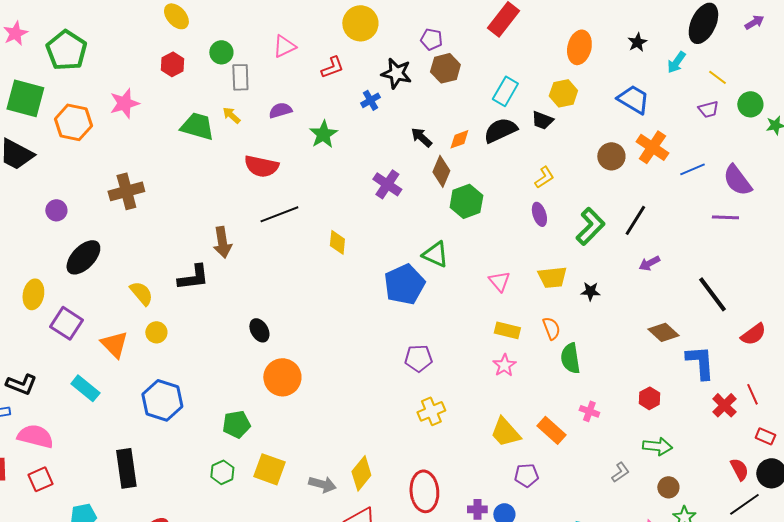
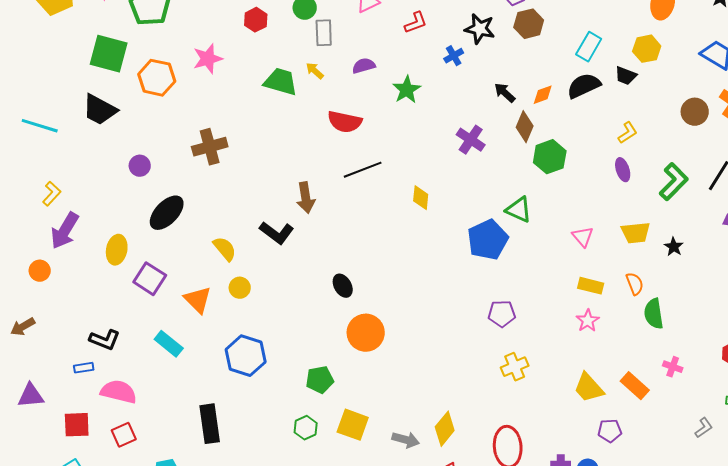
black L-shape: (193, 277) -> (277, 233), turned 44
black star: (590, 291) -> (674, 247), turned 30

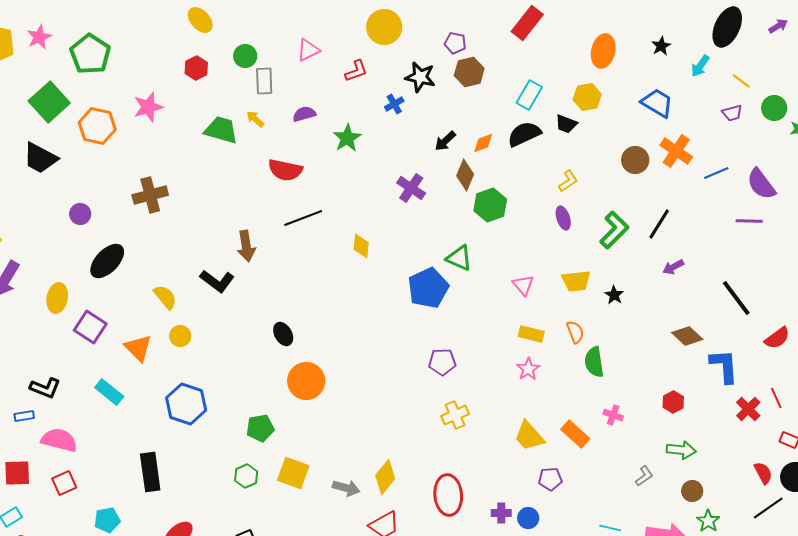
green square: (109, 54) -> (49, 102), turned 33
black arrow: (505, 93) -> (445, 141), turned -85

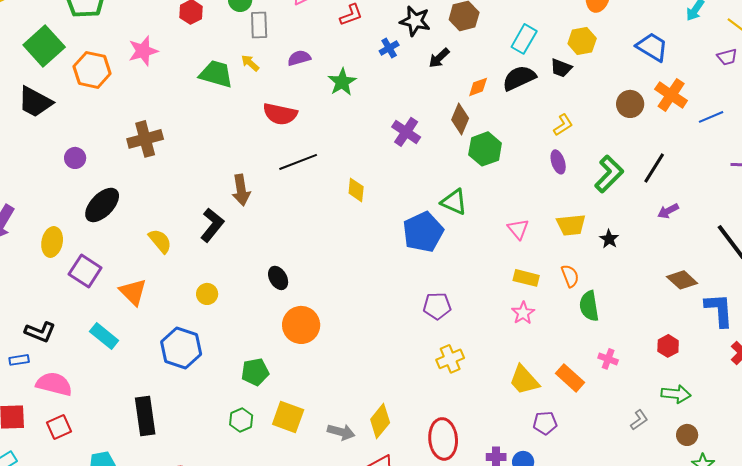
black arrow: (445, 141) -> (439, 58), moved
black L-shape: (217, 281) -> (212, 225), turned -88
yellow circle: (180, 336) -> (207, 294), moved

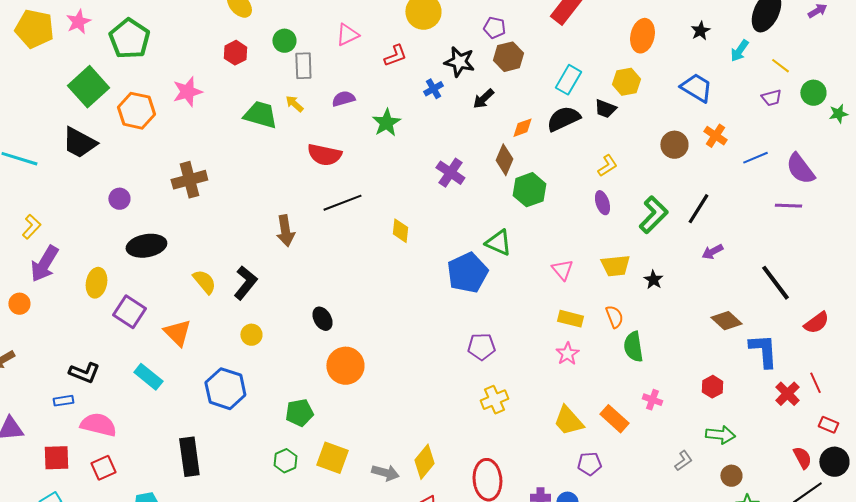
orange cross: (671, 95) -> (715, 136), size x0.7
black ellipse: (102, 205) -> (146, 246), turned 36
black L-shape: (212, 225) -> (245, 283), moved

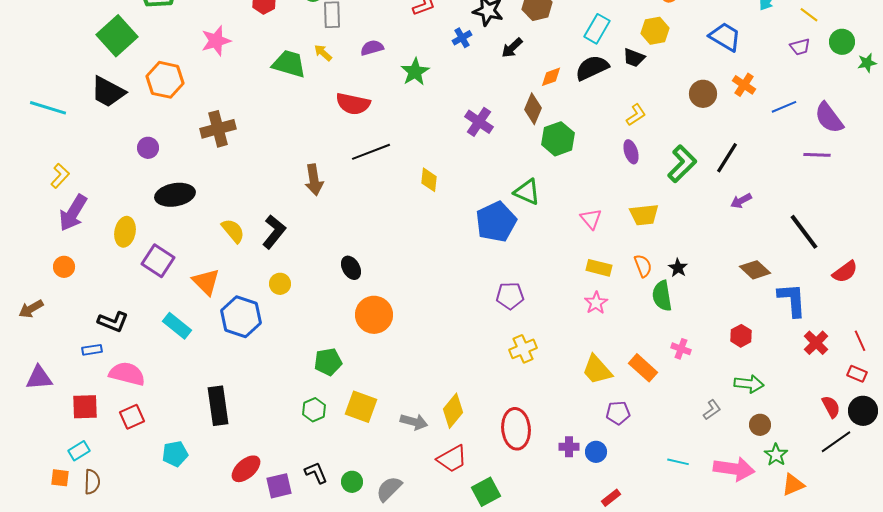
orange hexagon: (136, 111) -> (165, 80), moved
black star: (653, 280) -> (678, 268), moved
orange circle: (19, 304) -> (64, 267), moved
red line: (815, 383) -> (860, 341), moved
blue hexagon: (225, 389) -> (241, 317), moved

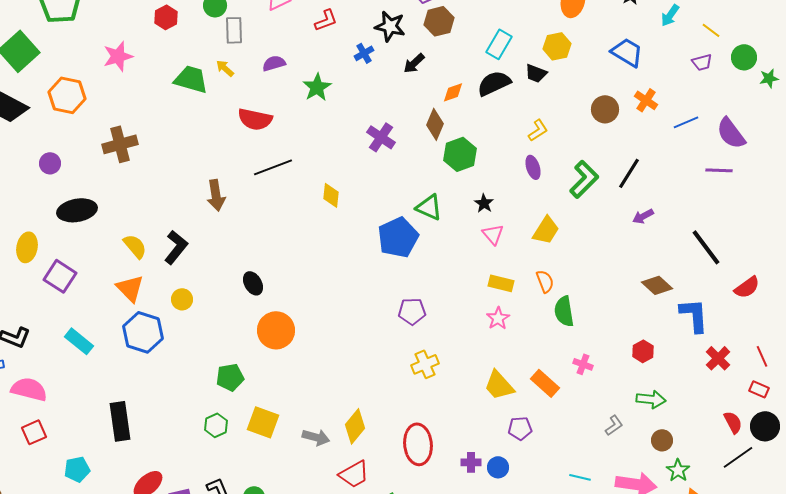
yellow trapezoid: (644, 215) -> (546, 230), turned -52
black star: (678, 268) -> (484, 203), moved
orange triangle: (206, 282) -> (130, 288), moved

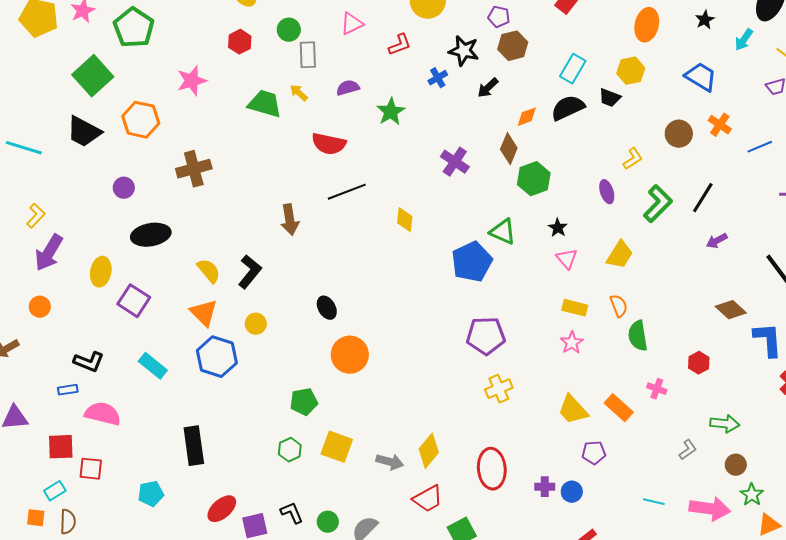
yellow L-shape: (538, 130) -> (633, 159), moved
purple pentagon: (412, 311) -> (486, 336), size x1.4
red hexagon: (643, 351) -> (699, 363), moved
red square: (34, 432) -> (91, 469), moved, turned 30

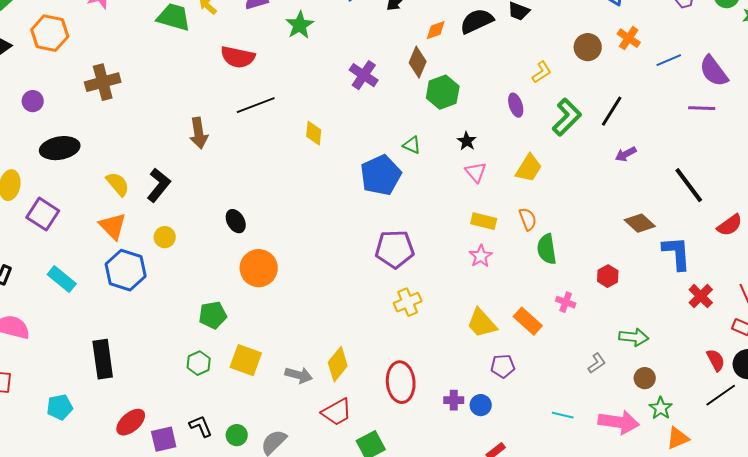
green triangle: (503, 232) -> (412, 145), size x0.7

